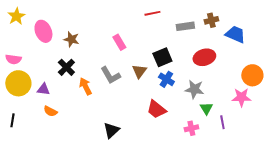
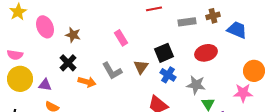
orange arrow: (85, 86) -> (87, 82), turned 132

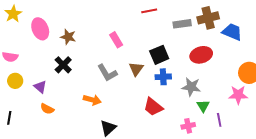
brown cross: (213, 16) -> (208, 18), size x1.5
blue cross: (168, 75) -> (163, 77), turned -35
yellow circle: (20, 79) -> (15, 81), size x0.6
orange arrow: (87, 82) -> (92, 100), moved
purple triangle: (45, 85) -> (40, 87), turned 32

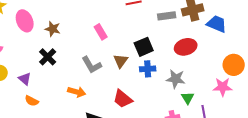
red trapezoid: (153, 107) -> (123, 99), moved

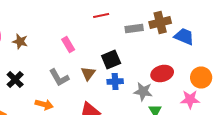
red ellipse: (186, 47) -> (162, 74), moved
black cross: (48, 57) -> (15, 80), moved

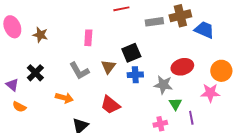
pink rectangle: (68, 44) -> (88, 38), turned 35

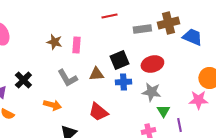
brown star: (40, 35) -> (54, 42), moved
brown triangle: (108, 67) -> (96, 74), turned 49
red ellipse: (182, 67) -> (152, 64), moved

